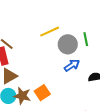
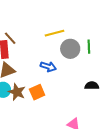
blue arrow: (72, 65) -> (48, 67), moved, turned 42

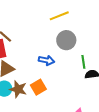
yellow line: (54, 33) -> (59, 16), moved
green line: (89, 47) -> (83, 62), moved

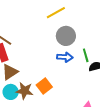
blue arrow: (46, 60) -> (65, 57), moved

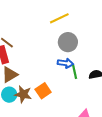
green line: (86, 55) -> (75, 72), moved

